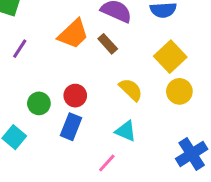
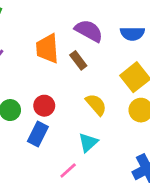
orange trapezoid: (73, 34) -> (47, 49), turned 124
cyan triangle: (126, 131) -> (88, 142), turned 50

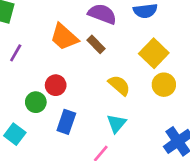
orange trapezoid: (47, 49) -> (64, 37), turned -36
red circle: (44, 106) -> (56, 85), moved

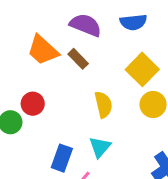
yellow semicircle: (119, 85) -> (103, 105), turned 35
blue rectangle: (66, 122) -> (62, 158), moved

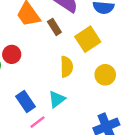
yellow square: (142, 69) -> (88, 39), moved
blue rectangle: (62, 158) -> (25, 101), turned -66

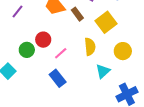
cyan triangle: (57, 99) -> (103, 71), moved
pink line: (37, 122) -> (61, 53), moved

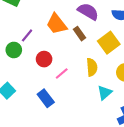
purple line: (17, 11) -> (27, 35), moved
green circle: (27, 50) -> (14, 50), moved
blue rectangle: (58, 78) -> (46, 98), moved

